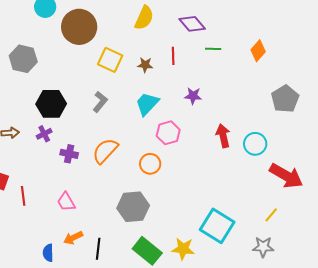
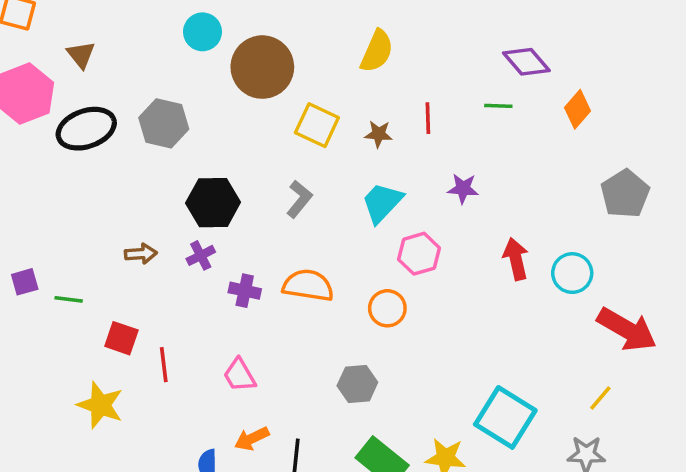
purple diamond: (192, 24) -> (526, 62), moved
orange semicircle: (105, 151) -> (308, 285), turned 56
gray hexagon: (133, 207) -> (357, 384), size x0.7

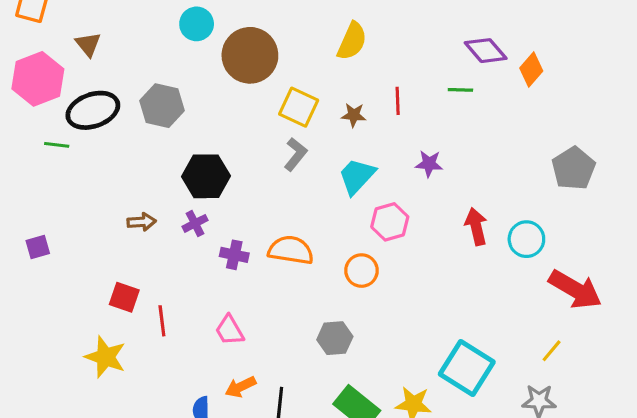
orange diamond: (578, 109) -> (531, 69), moved
gray L-shape: (299, 199) -> (296, 154), moved
green line: (69, 299) -> (57, 145), moved

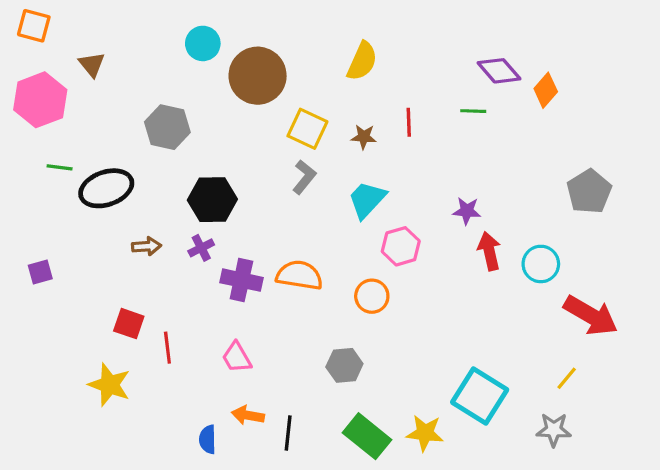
black ellipse: (93, 110) -> (106, 188), moved
purple star: (429, 164) -> (467, 211), moved
purple cross: (234, 255) -> (241, 280), size x1.4
orange arrow: (241, 387) -> (248, 415), turned 36

